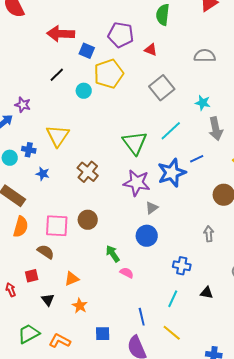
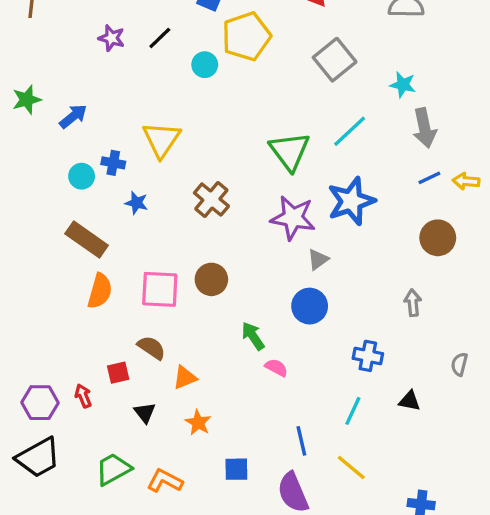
purple star: (23, 105) -> (112, 38), moved
blue line: (197, 159) -> (429, 178), moved
brown semicircle: (46, 252) -> (151, 348), moved

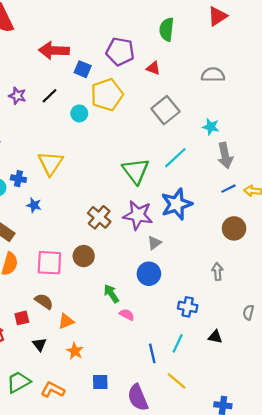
brown cross: (211, 200) -> (99, 217), moved
blue line: (301, 441) -> (152, 353), moved

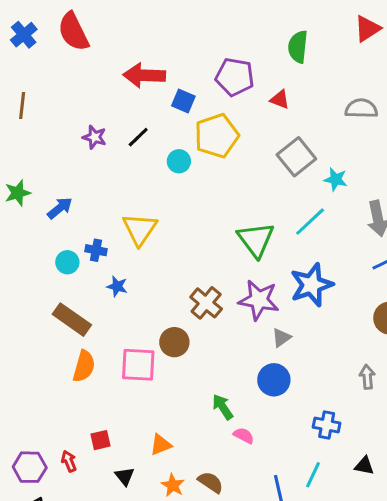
cyan star: (211, 127) -> (336, 179), moved
brown circle: (84, 256) -> (174, 342), moved
brown semicircle: (44, 301) -> (211, 482), moved

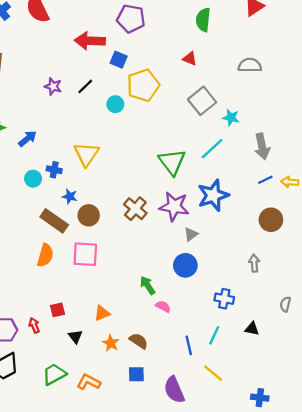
purple pentagon: (235, 77) -> (131, 19), moved
brown rectangle: (72, 320) -> (54, 221), moved
brown circle: (174, 342) -> (89, 215), moved

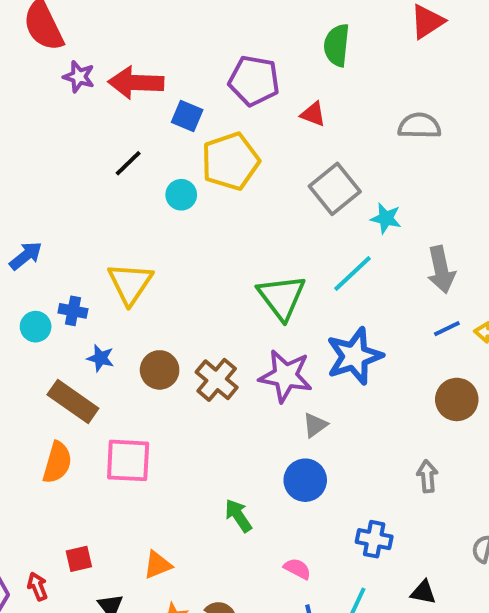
purple pentagon: (131, 19) -> (254, 81), moved
purple star: (53, 86) -> (79, 77), moved
brown circle: (89, 215) -> (160, 370), moved
pink semicircle: (163, 306) -> (297, 569), moved

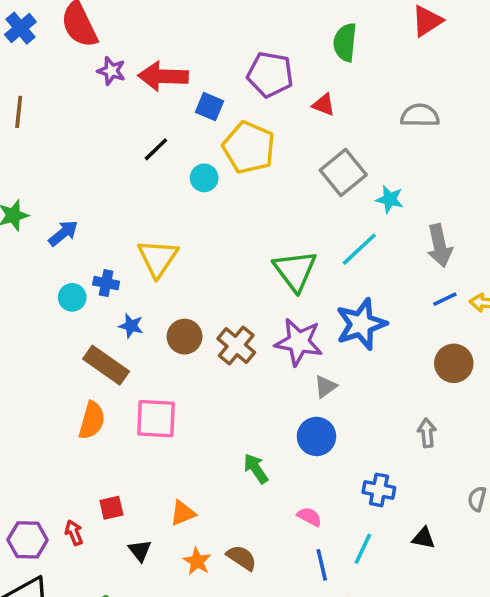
yellow pentagon: (230, 161) -> (249, 148), turned -30

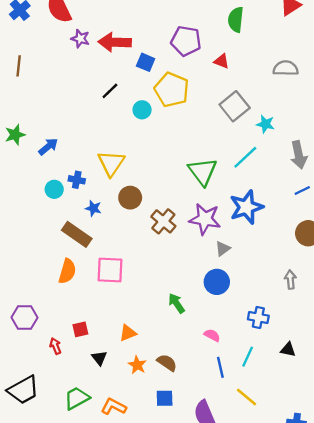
brown circle: (185, 337) -> (130, 198), moved
purple hexagon: (28, 540) -> (25, 318), moved

